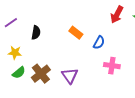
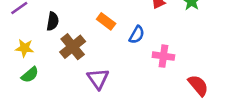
pink cross: (112, 66) -> (163, 56), moved
brown cross: (41, 74) -> (73, 47), moved

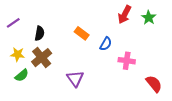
brown cross: (73, 47) -> (42, 58), moved

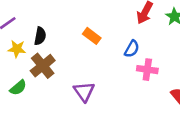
blue semicircle: (106, 44) -> (132, 49), moved
yellow star: (18, 54) -> (17, 49), moved

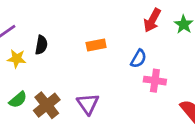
orange rectangle: (92, 36) -> (96, 45), turned -48
brown cross: (43, 66) -> (47, 105), moved

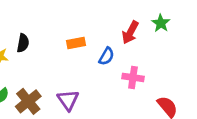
red arrow: (152, 20) -> (130, 32), moved
blue semicircle: (139, 59) -> (106, 56), moved

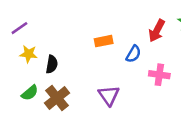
black semicircle: (23, 43) -> (52, 64), moved
purple triangle: (68, 100) -> (109, 95), moved

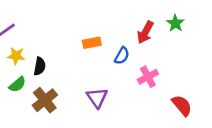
pink cross: (159, 75) -> (148, 77), turned -36
green semicircle: (30, 93) -> (17, 85), moved

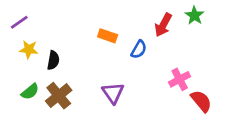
orange rectangle: (92, 43) -> (108, 36), turned 30
pink cross: (148, 77) -> (180, 79), moved
green semicircle: (17, 85) -> (30, 92), moved

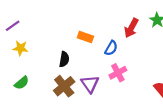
black semicircle: (53, 60) -> (64, 59), moved
pink cross: (180, 79) -> (118, 73), moved
brown cross: (59, 96) -> (64, 86), moved

